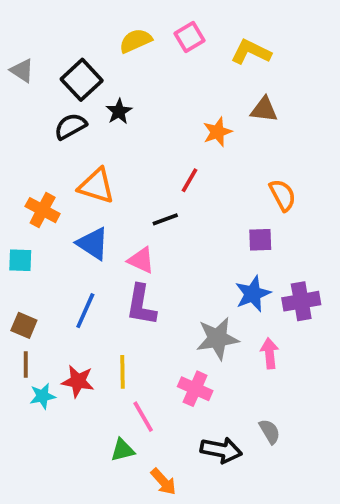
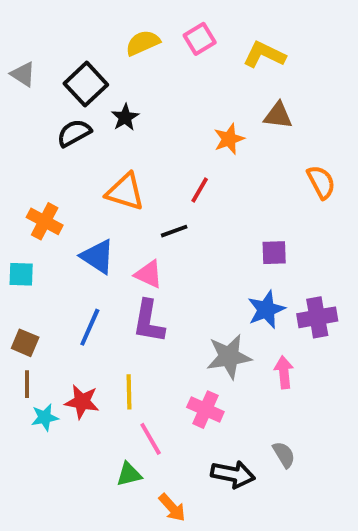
orange triangle: (97, 186) -> (125, 192), moved
orange semicircle: (283, 195) -> (321, 182), moved

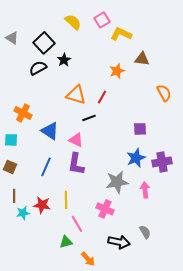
yellow semicircle: (143, 43) -> (73, 22), turned 66
yellow L-shape: (264, 55) -> (121, 34), moved
orange triangle: (125, 192) -> (76, 95), moved
brown square: (25, 343) -> (10, 167), moved

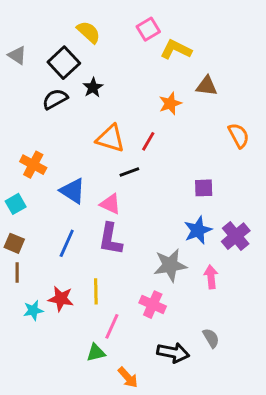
yellow semicircle: (73, 22) -> (89, 32), moved
cyan square: (11, 140) -> (16, 204), turned -32
purple cross: (162, 162) -> (236, 236), turned -30
brown line: (14, 196) -> (17, 272), moved
pink line: (77, 224) -> (112, 326), turned 54

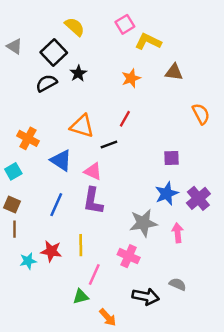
orange star: (170, 103) -> (131, 78), moved
orange triangle: (110, 138) -> (82, 126), moved
gray semicircle: (211, 338) -> (178, 284), turned -35

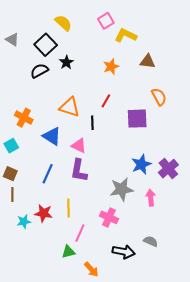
orange semicircle: (201, 114) -> (159, 97), moved
black line: (109, 144) -> (92, 123), turned -72
purple square: (171, 158) -> (137, 119), moved, size x1.5

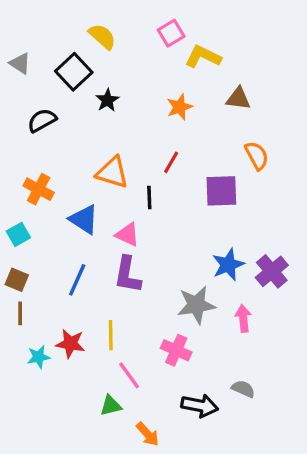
black semicircle: (39, 71) -> (42, 120), moved
pink line: (80, 233) -> (129, 375), turned -60

